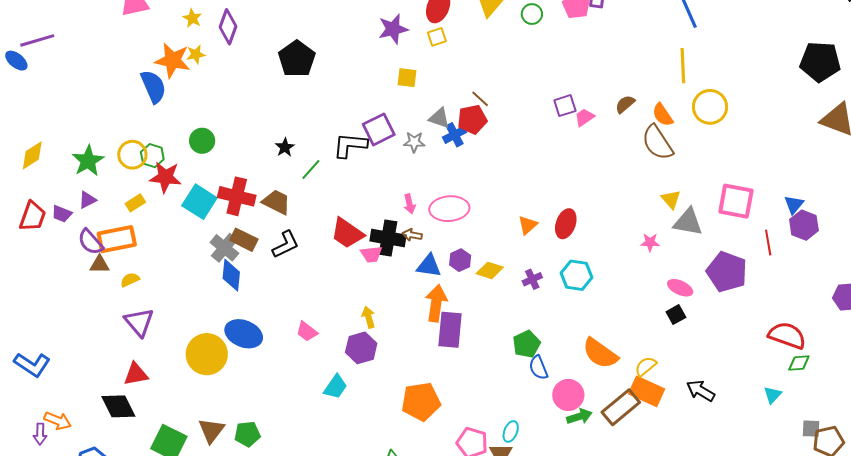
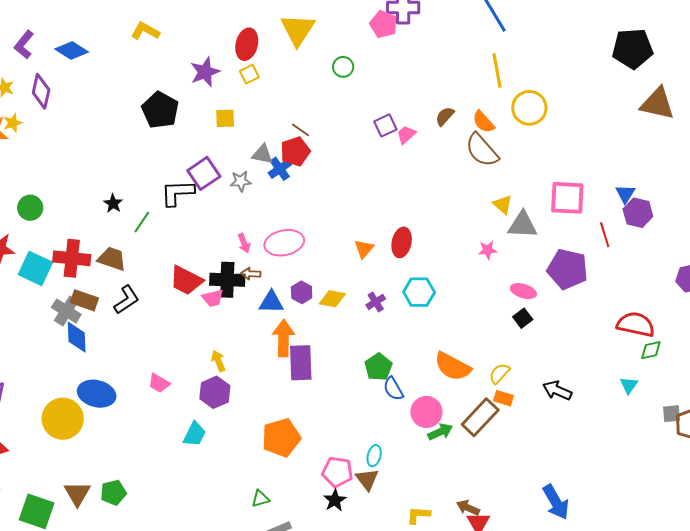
green circle: (532, 14) -> (343, 67), moved
black pentagon: (297, 59) -> (160, 110), moved
orange rectangle: (647, 391) -> (504, 398), size x0.6

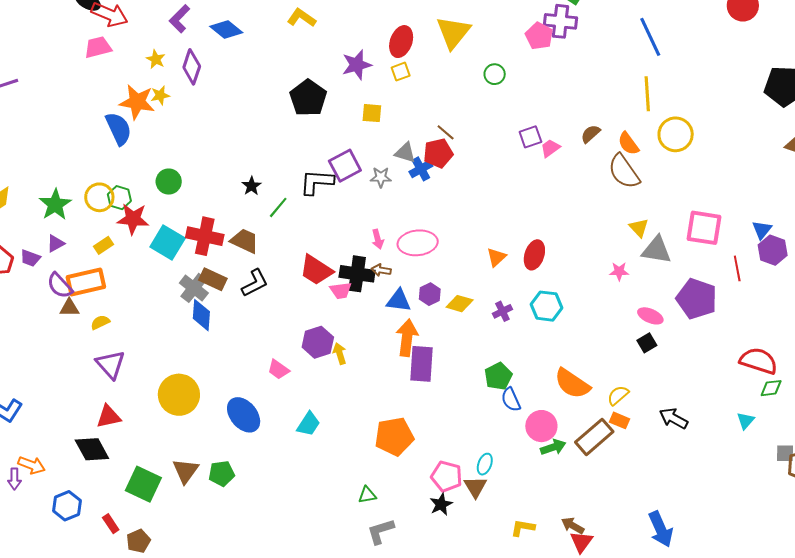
purple hexagon: (215, 392) -> (318, 342), moved
blue ellipse: (97, 394) -> (244, 415), moved, turned 30

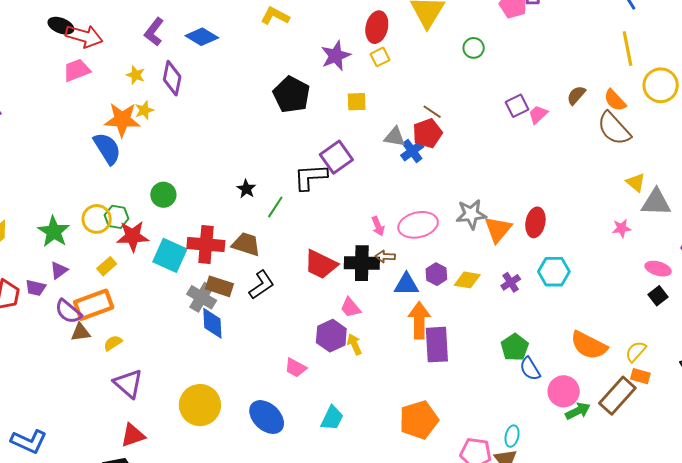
gray star: (381, 177) -> (471, 214), moved, size x1.4
orange triangle: (496, 257) -> (498, 229), size x1.4
pink trapezoid: (341, 291) -> (350, 307), moved, turned 65

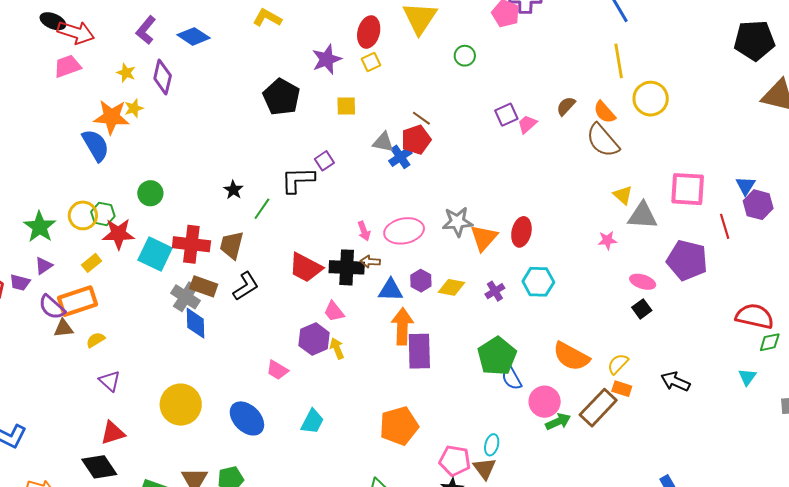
purple square: (336, 157) -> (324, 161), size x0.6
brown trapezoid: (246, 244) -> (232, 245), turned -96
green pentagon: (515, 347) -> (497, 356), size x1.4
purple triangle: (128, 384) -> (110, 381), size x0.7

